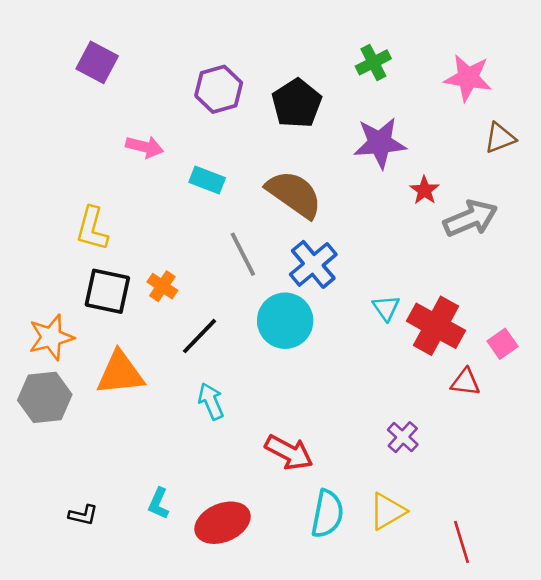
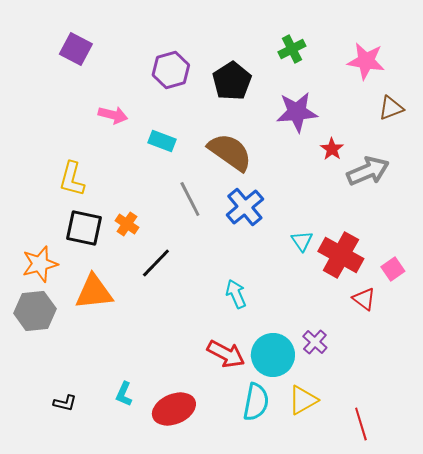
cyan circle: (285, 321) -> (273, 355), moved
red triangle: (465, 382) -> (364, 299), turned 30
cyan arrow: (211, 401) -> (236, 294), moved

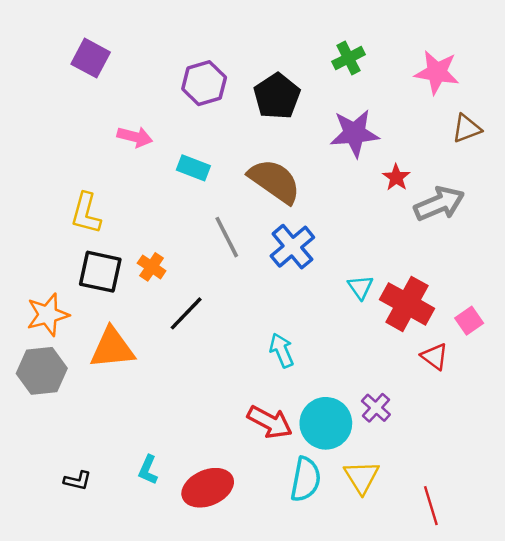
yellow triangle: (303, 400) -> (362, 477), turned -32

